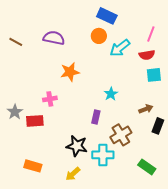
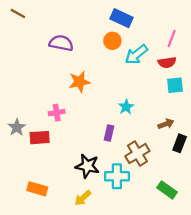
brown line: (16, 42) -> (18, 14), moved

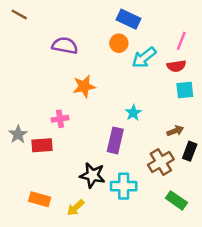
purple rectangle: (109, 133) -> (115, 140), size x1.5
brown cross: (137, 154) -> (161, 162), moved
yellow arrow: (83, 198) -> (76, 208), moved

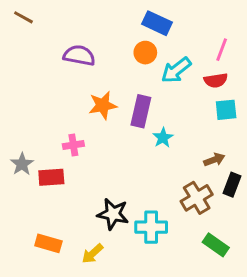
purple rectangle: (115, 140) -> (141, 111), moved

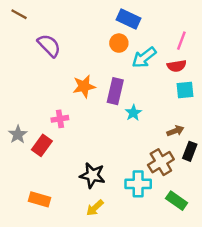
purple semicircle: (79, 55) -> (49, 45), moved, turned 35
red rectangle: (51, 177) -> (42, 145), turned -50
cyan cross: (151, 227) -> (138, 184), moved
yellow arrow: (92, 254) -> (95, 208), moved

